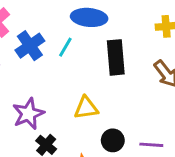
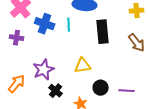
blue cross: (30, 46) -> (45, 24), turned -36
cyan line: (65, 47) -> (69, 25), turned -32

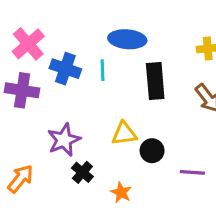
purple cross: (17, 38) -> (22, 90), size x1.5
orange arrow: (17, 84) -> (20, 179), moved
black circle: (101, 88) -> (152, 151), moved

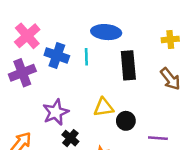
purple cross: (22, 90) -> (22, 73), turned -30

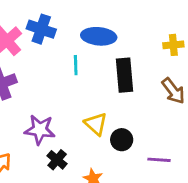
blue cross: (57, 55) -> (41, 29), moved
yellow triangle: (104, 107) -> (96, 124), turned 50
purple star: (56, 112) -> (40, 130), turned 30

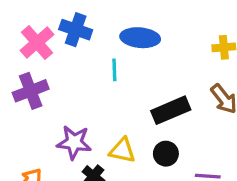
black rectangle: (125, 75) -> (171, 110), moved, turned 72
yellow triangle: (96, 124) -> (122, 150), moved, turned -30

